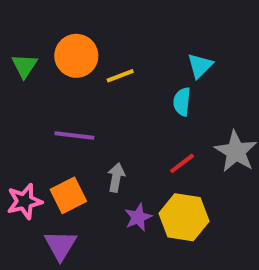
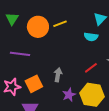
orange circle: (76, 56) -> (38, 27), moved
cyan semicircle: (182, 102) -> (91, 37), turned -88
purple line: (74, 136) -> (20, 54), moved

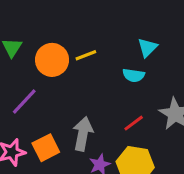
purple line: (20, 54) -> (24, 101), turned -54
gray arrow: (58, 75) -> (83, 134), size x1.5

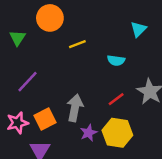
cyan triangle: (147, 48) -> (139, 29), moved
orange circle: (52, 60) -> (50, 18), moved

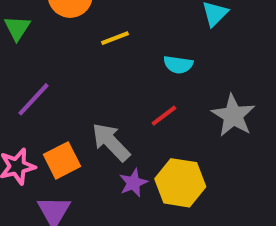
red line: (116, 99) -> (164, 116), moved
gray arrow: (75, 108) -> (111, 142), turned -55

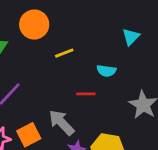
red line: (164, 116) -> (86, 94), moved, turned 36

